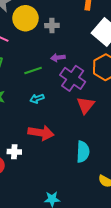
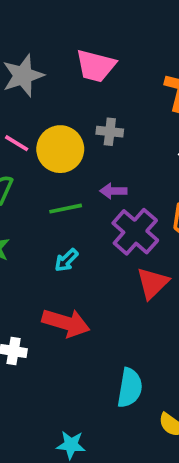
yellow circle: (25, 18) -> (60, 149), moved
cyan arrow: (37, 99) -> (66, 260), turned -32
cyan semicircle: (83, 152) -> (130, 388), moved

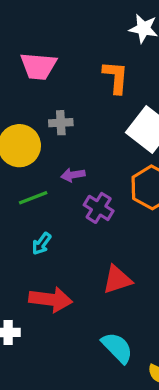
purple cross: (135, 232) -> (99, 208), size x0.7
red triangle: (153, 283) -> (117, 280), moved, turned 36
cyan semicircle: (130, 388) -> (117, 348), turned -44

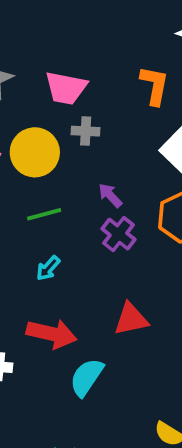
pink trapezoid: (38, 66) -> (66, 88), moved
purple arrow: (73, 175) -> (110, 195), moved, turned 50
cyan semicircle: (117, 348) -> (87, 377), moved, turned -108

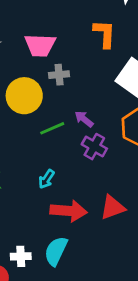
green line: (44, 214) -> (52, 128), moved
red arrow: (52, 334) -> (69, 211), moved
cyan semicircle: (87, 377) -> (56, 251), moved

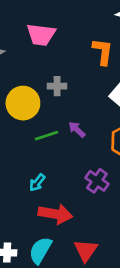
pink trapezoid: (40, 45) -> (41, 35), moved
purple cross: (94, 147) -> (97, 181), moved
red triangle: (113, 207) -> (86, 250), moved, turned -40

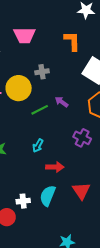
red arrow: (55, 214) -> (55, 167), size x0.7

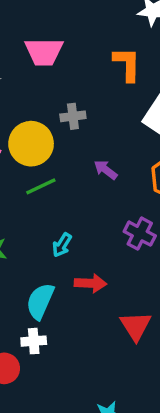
green line: (40, 110) -> (41, 186), moved
cyan semicircle: (48, 196) -> (40, 301), moved

